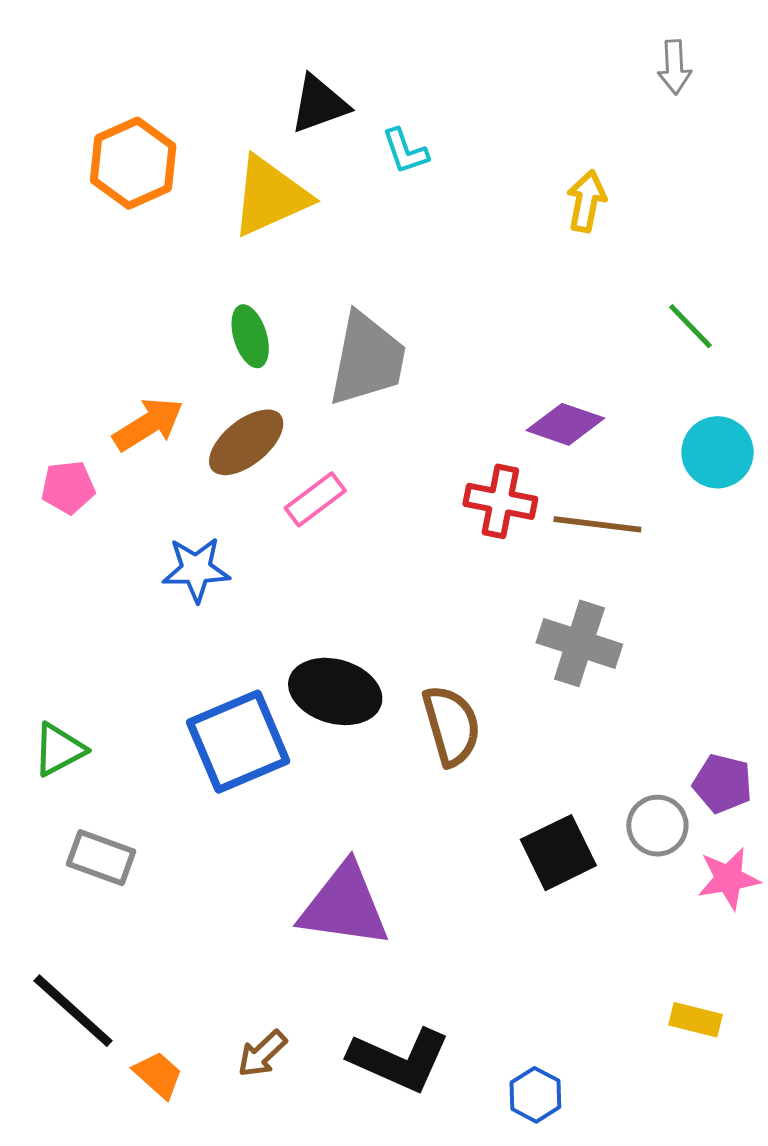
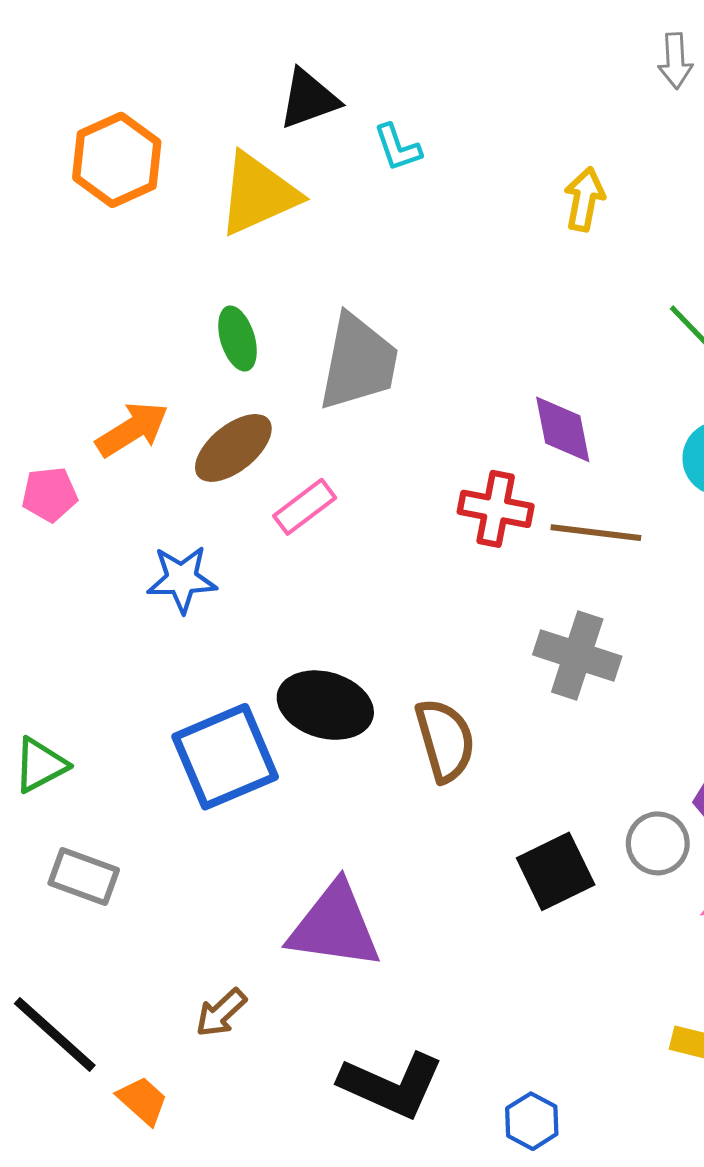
purple diamond: (565, 424) -> (563, 429), turned 60
brown arrow: (262, 1054) -> (221, 1013), moved

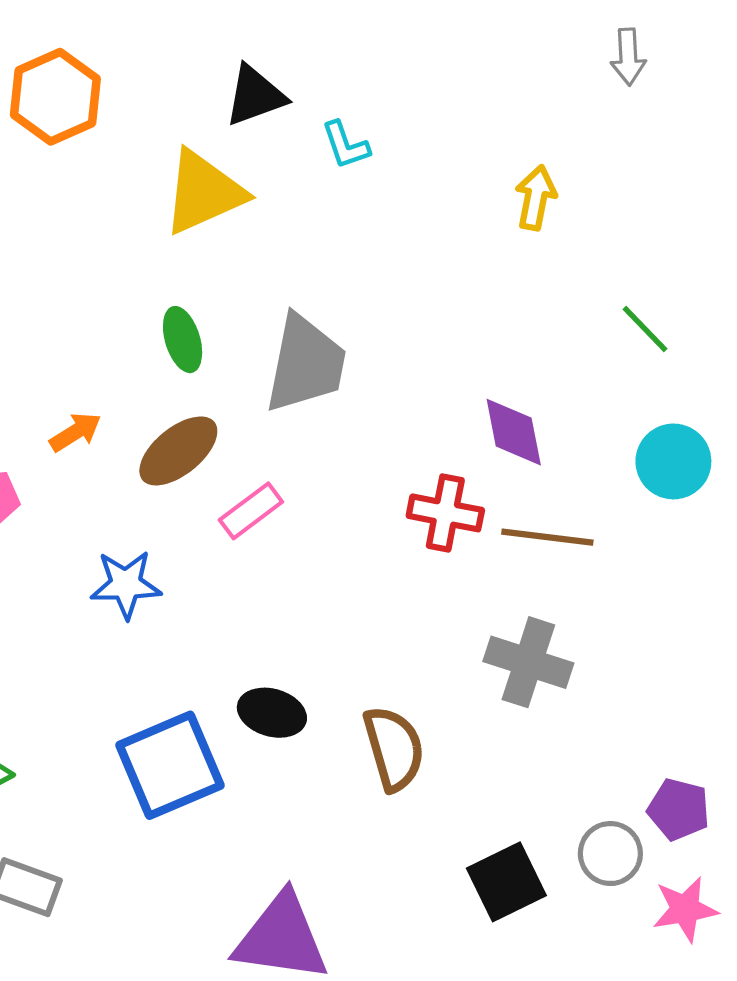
orange hexagon: (117, 160) -> (55, 97), moved
orange arrow: (132, 429) -> (75, 432), size x0.7
black ellipse: (325, 705) -> (272, 713), size x0.7

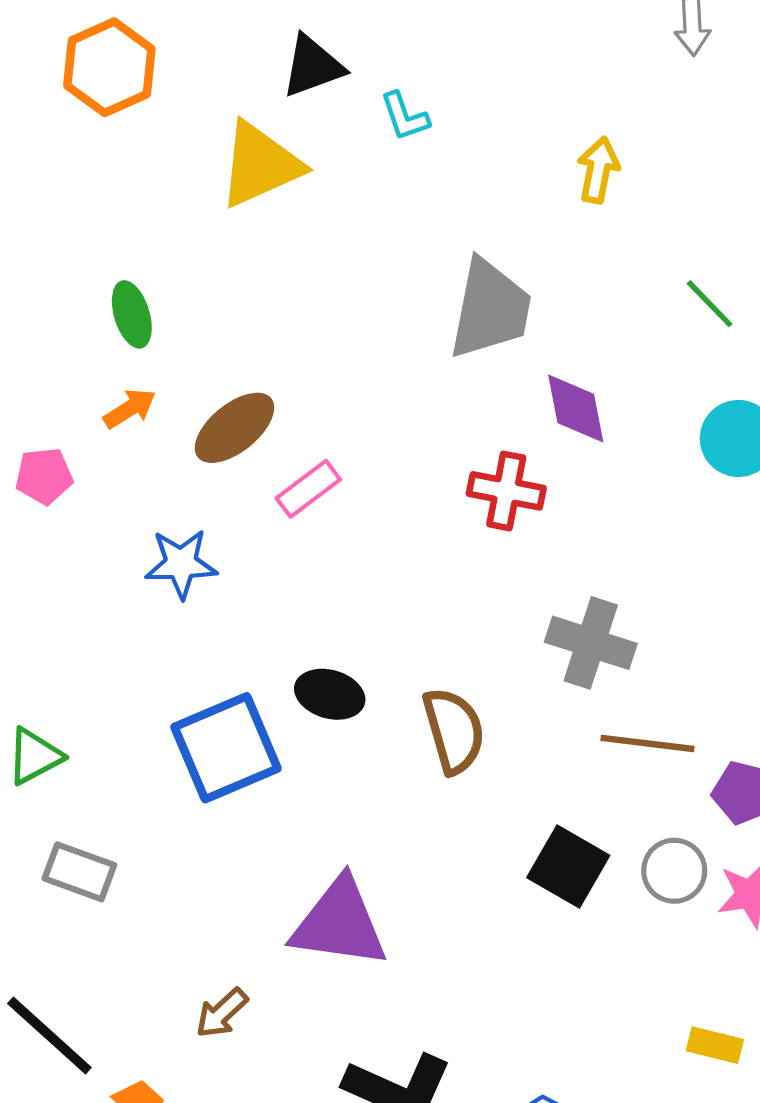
green ellipse: (183, 340) -> (132, 314), moved
gray trapezoid: (306, 364) -> (490, 309), moved
brown line: (547, 537) -> (647, 743), moved
gray circle: (610, 854) -> (674, 871), moved
black square: (506, 882) -> (568, 866), turned -34

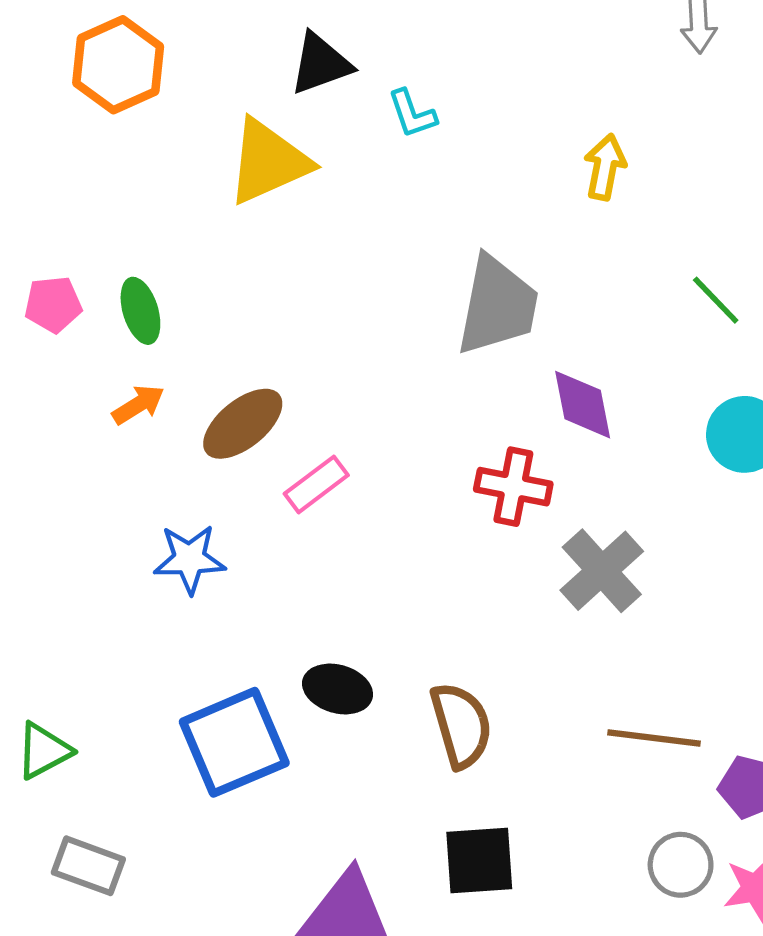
pink pentagon: (44, 476) -> (53, 304), moved
gray cross: (591, 643) -> (602, 571), moved, turned 30
black square: (568, 866) -> (479, 861), moved, turned -34

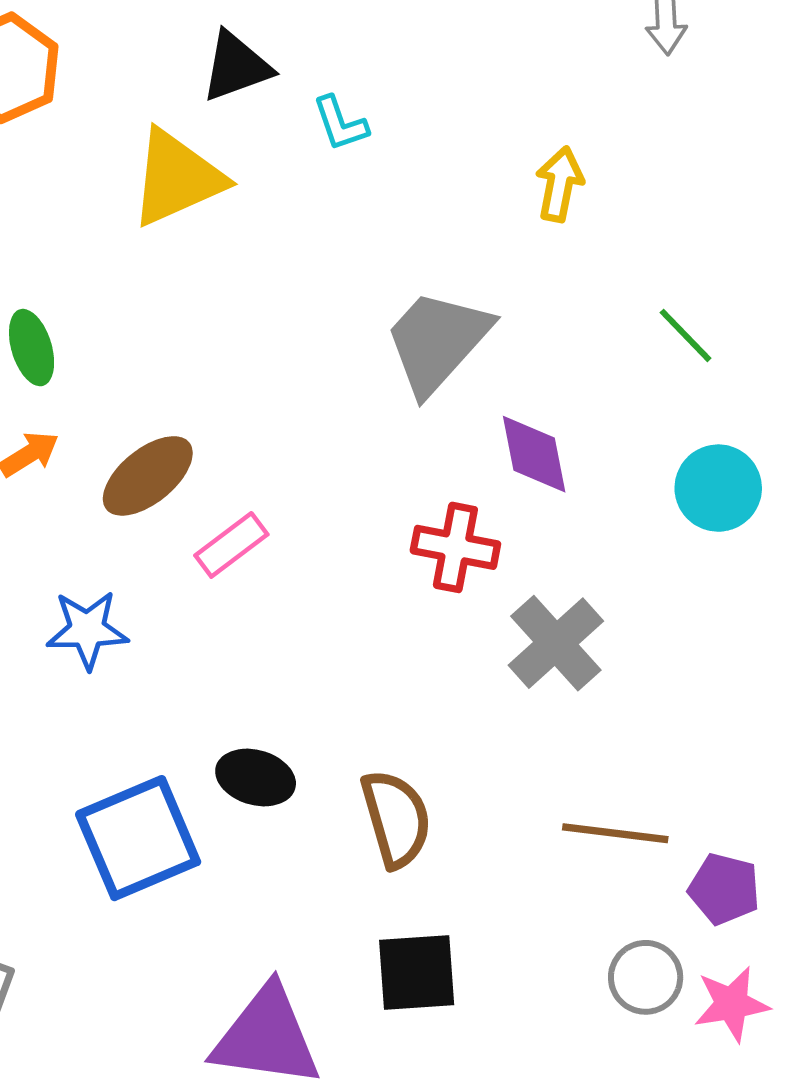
gray trapezoid: (497, 305) -> (437, 342), turned -149

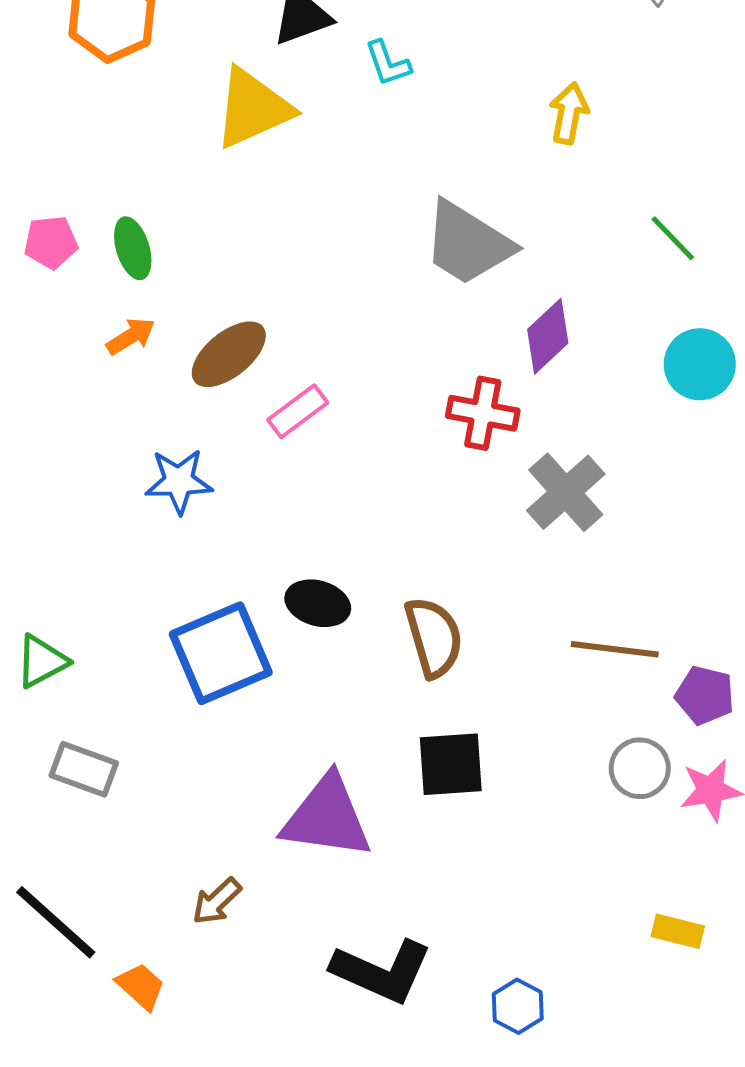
gray trapezoid: (437, 342) -> (468, 243), turned -100
purple diamond: (534, 454) -> (548, 336), turned 58

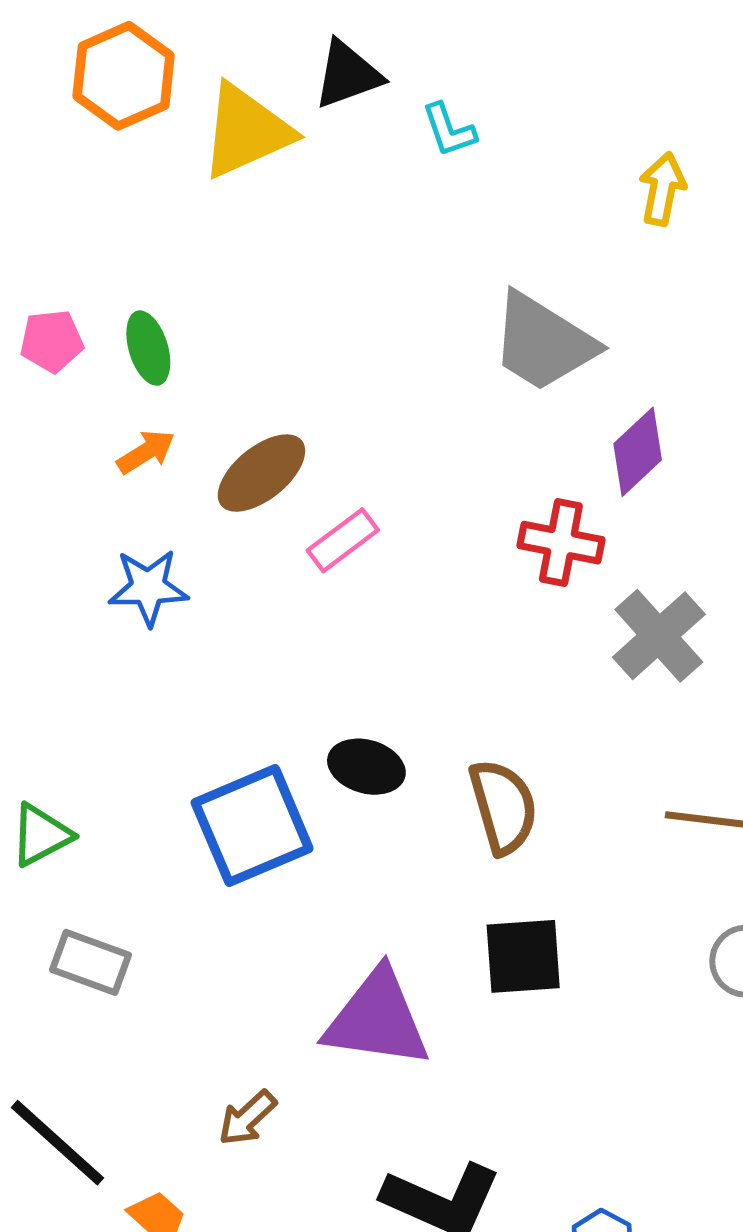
yellow triangle: (253, 108) -> (246, 131), moved
blue star: (179, 481) -> (148, 587), moved

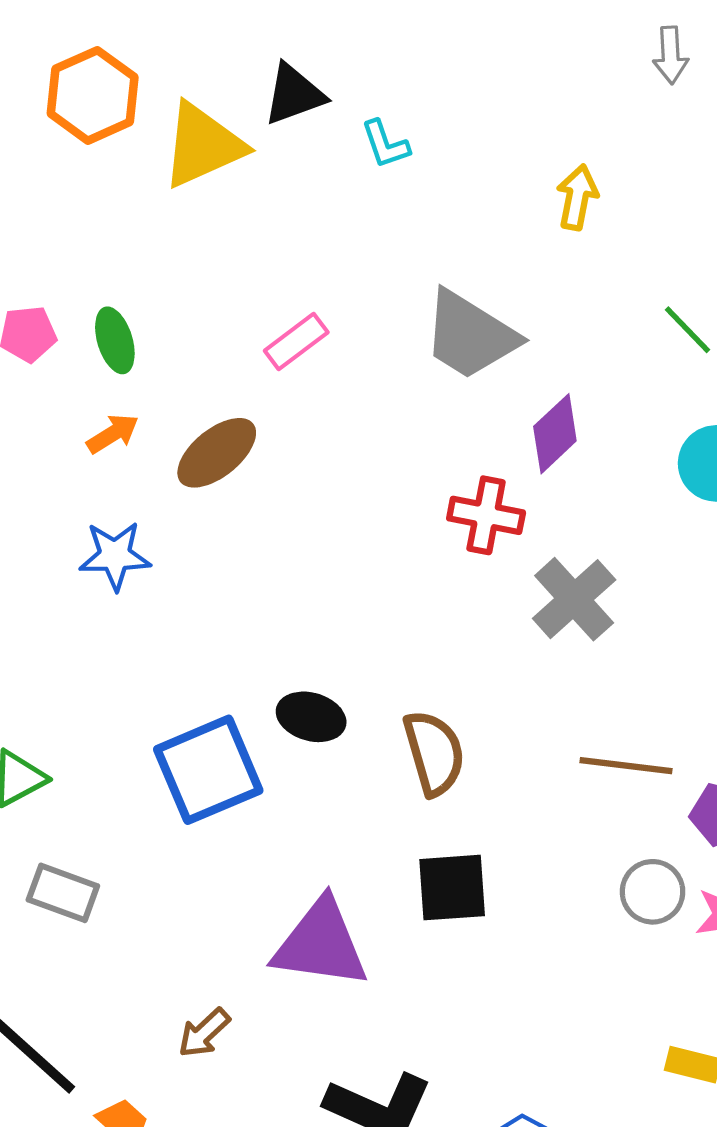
pink rectangle: (343, 540) -> (296, 341), moved

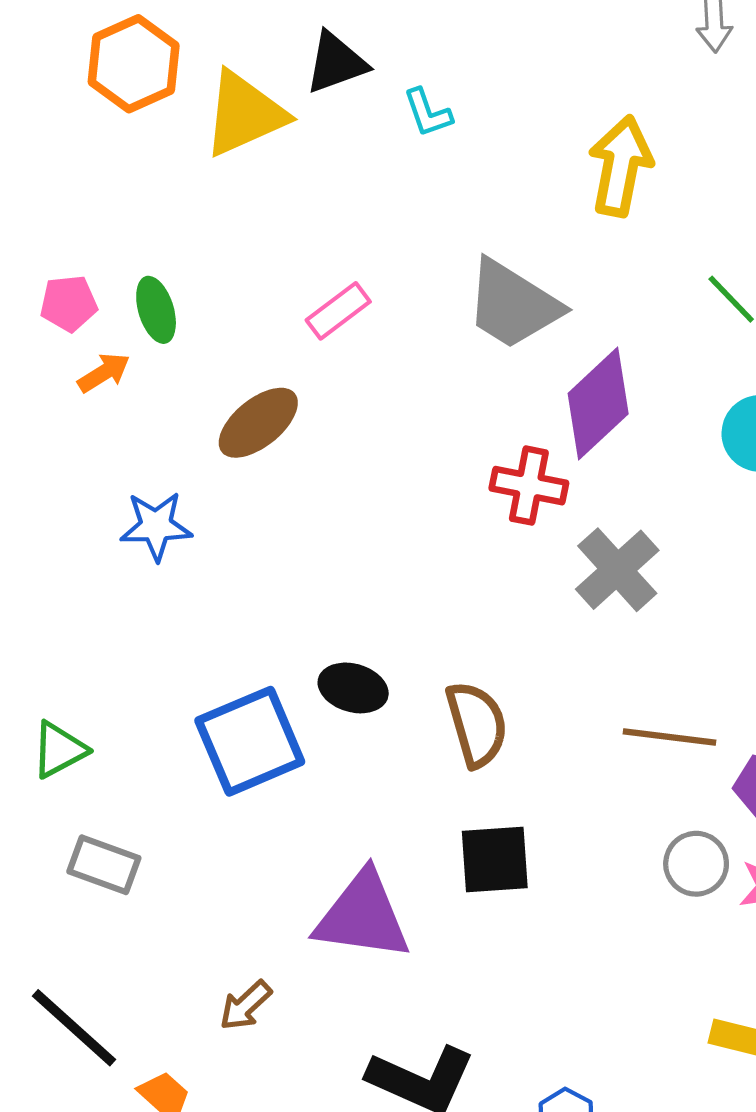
yellow arrow: (577, 197) -> (620, 166), size x1.5
orange arrow: (113, 434) -> (104, 373), moved
purple diamond: (555, 434) -> (598, 404), size x1.4

